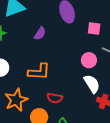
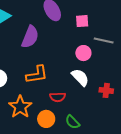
purple semicircle: (40, 34) -> (30, 37), size x1.6
white semicircle: (92, 84) -> (80, 77), moved

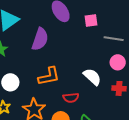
pink circle: (83, 53) -> (118, 62), moved

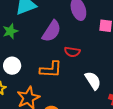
red semicircle: (71, 98) -> (72, 52), moved

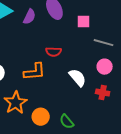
purple semicircle: (52, 31) -> (29, 17), moved, size x0.7

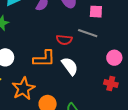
gray line: (103, 43) -> (88, 33), moved
white semicircle: (78, 78) -> (70, 66), moved

